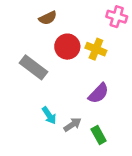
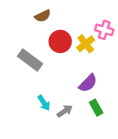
pink cross: (117, 17) -> (104, 30), moved
yellow cross: (96, 49) -> (86, 44), turned 30
green rectangle: (99, 135) -> (96, 108), moved

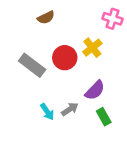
pink cross: (104, 30) -> (112, 19), moved
red circle: (60, 41) -> (65, 58), moved
gray arrow: (65, 111) -> (70, 109), moved

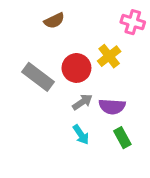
purple semicircle: (95, 90) -> (112, 106), turned 50
gray arrow: (70, 109) -> (82, 102), moved
cyan arrow: (47, 112) -> (81, 135), moved

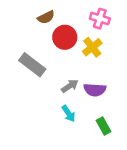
pink cross: (133, 22) -> (100, 19), moved
red circle: (76, 68) -> (65, 37), moved
green rectangle: (122, 138) -> (104, 126), moved

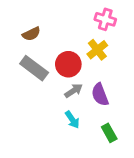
brown semicircle: (46, 17) -> (31, 34), moved
red circle: (65, 37) -> (68, 64), moved
purple semicircle: (95, 90) -> (100, 95), turned 65

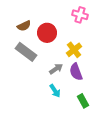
yellow cross: (97, 50) -> (74, 50), moved
red circle: (68, 64) -> (47, 33), moved

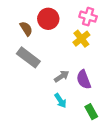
brown semicircle: (24, 26) -> (26, 29), turned -96
red circle: (47, 33) -> (48, 19), moved
yellow cross: (74, 50) -> (81, 39), moved

